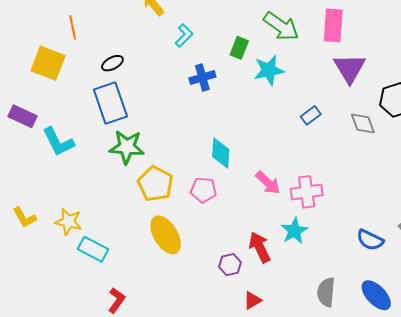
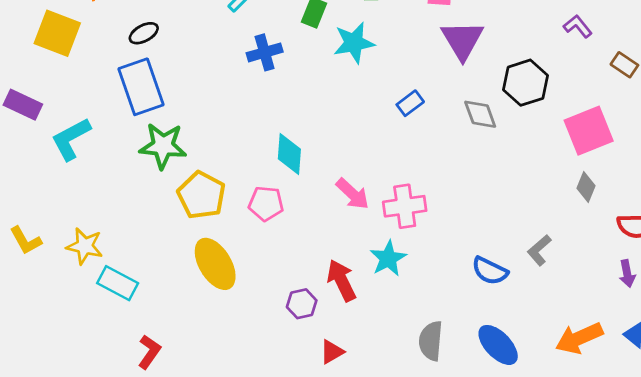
cyan L-shape: (58, 142) -> (71, 139), turned 88

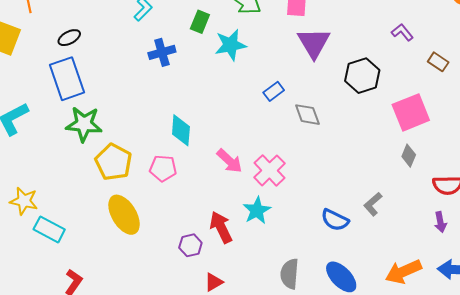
gray diamond: (480, 114) -> (307, 115), moved
pink cross: (405, 206) -> (270, 170), turned -36

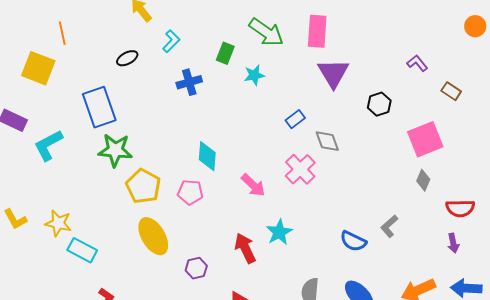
black ellipse: (69, 38) -> (127, 58), moved
cyan star: (231, 45) -> (254, 75), size x0.7
black hexagon: (362, 76) -> (379, 104), size x0.7
pink cross: (270, 170) -> (300, 169), moved
purple hexagon: (190, 245) -> (196, 268), moved

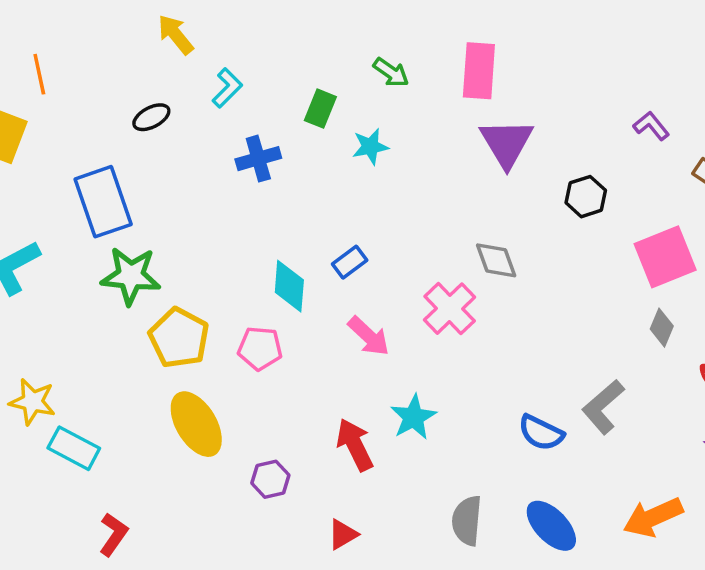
green arrow: (266, 32) -> (391, 72), size x0.6
blue rectangle: (295, 119) -> (350, 262), moved
gray L-shape: (389, 226) -> (603, 407), size x1.4

